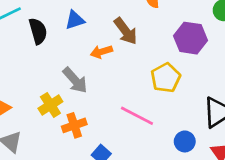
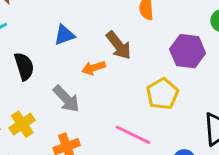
black semicircle: (38, 31) -> (24, 66), moved
yellow cross: (50, 105) -> (22, 124), moved

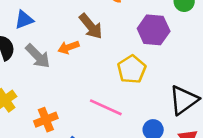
blue triangle: (64, 35) -> (24, 20), moved
gray arrow: (66, 99) -> (38, 56), moved

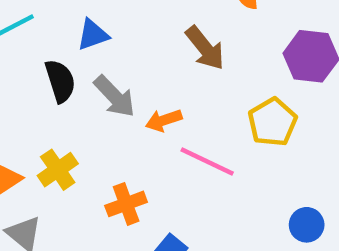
orange arrow: (68, 47) -> (164, 120), moved
pink line: (106, 107) -> (207, 161), moved

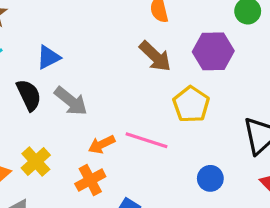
brown arrow: (205, 48) -> (155, 56), moved
orange arrow: (164, 120) -> (102, 144), moved
blue circle: (307, 225) -> (210, 178), moved

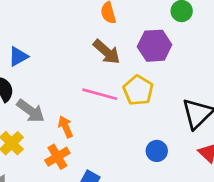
gray arrow: (71, 101) -> (31, 111), moved
pink line: (146, 140) -> (100, 94), moved
orange arrow: (102, 144) -> (65, 127), turned 95

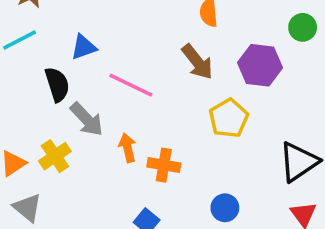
pink line: (100, 94) -> (131, 85), moved
blue circle: (157, 151) -> (225, 208), moved
orange cross: (57, 157) -> (164, 165), moved, turned 30

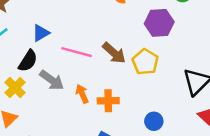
brown arrow: (197, 62) -> (114, 53), moved
black semicircle: (57, 84) -> (28, 61), turned 60
yellow cross: (55, 156) -> (15, 88), moved

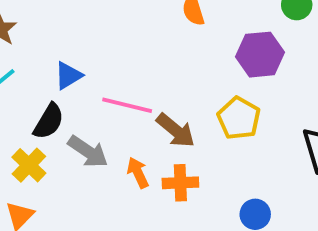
brown arrow: (114, 53) -> (176, 130), moved

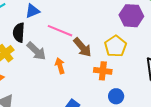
black semicircle: (49, 121) -> (19, 33), turned 144
orange cross: (180, 183) -> (103, 71), moved

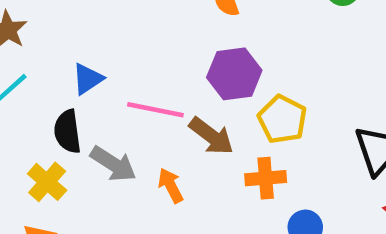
purple hexagon: (131, 16) -> (234, 74), moved

